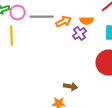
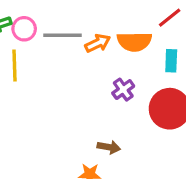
orange semicircle: (87, 21) -> (134, 42), size x1.5
purple cross: (80, 34) -> (123, 90), moved

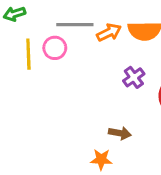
pink circle: (24, 29) -> (55, 48), moved

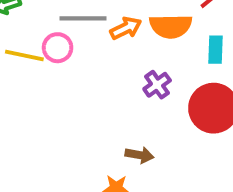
yellow line: (28, 54) -> (24, 55), turned -76

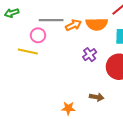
yellow line: (24, 55) -> (28, 52), moved
brown arrow: (139, 155) -> (97, 97), moved

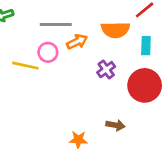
orange arrow: (73, 25) -> (77, 42), moved
pink circle: (38, 35) -> (48, 52), moved

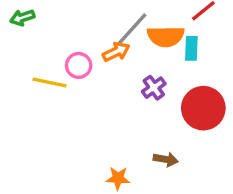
gray line: (56, 24) -> (132, 30), moved, turned -48
cyan rectangle: (146, 46) -> (191, 48), moved

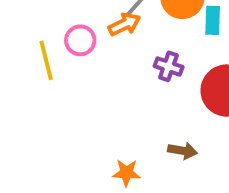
yellow line: (50, 83) -> (46, 60), turned 64
purple cross: (154, 88) -> (168, 66), turned -35

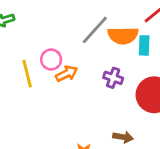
orange arrow: (124, 24) -> (67, 74), moved

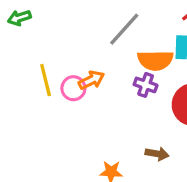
orange semicircle: (123, 36) -> (155, 60), moved
pink circle: (51, 60) -> (73, 88), moved

